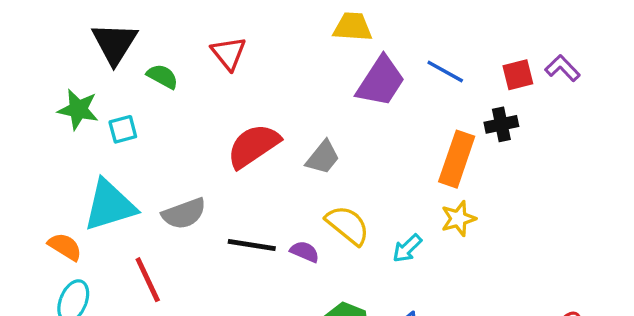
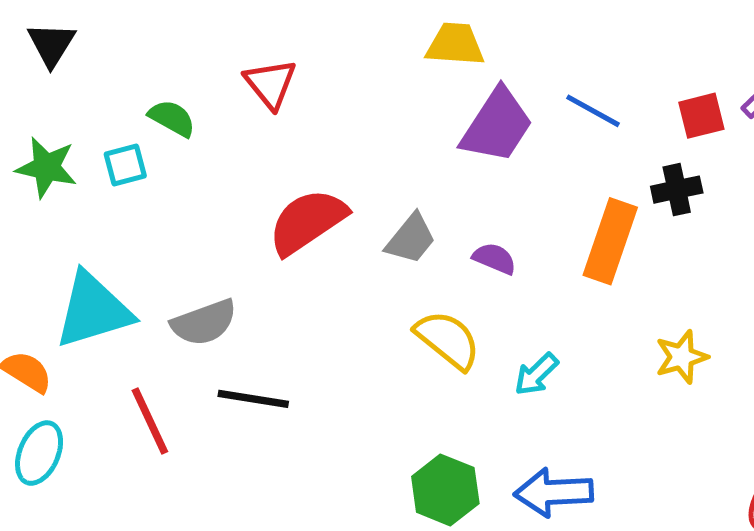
black triangle: (115, 43) -> (51, 44), moved, size x0.7
cyan square: (123, 129) -> (125, 165), moved
yellow star: (458, 219) -> (682, 357), moved
black line: (252, 245) -> (253, 399), moved
purple semicircle: (305, 252) -> (495, 259), moved

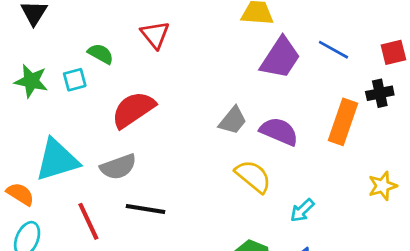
red semicircle: (307, 222) -> (133, 110), moved
purple semicircle: (495, 259) -> (279, 131), size x1.6
cyan arrow: (536, 374) -> (302, 210), moved

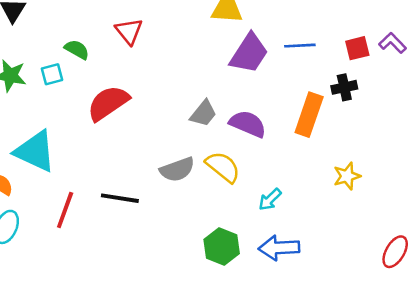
blue line: (333, 50) -> (300, 46), turned -32
cyan triangle: (57, 160) -> (35, 151), turned 42
gray semicircle: (118, 167) -> (177, 170), moved
red line: (88, 221) -> (65, 210), turned 45

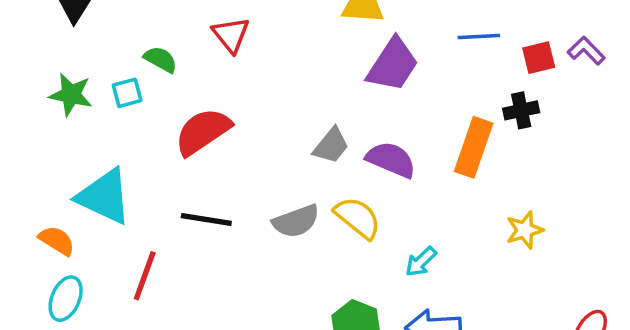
blue line: (300, 46) -> (479, 37), moved
black line: (120, 198) -> (206, 219), moved

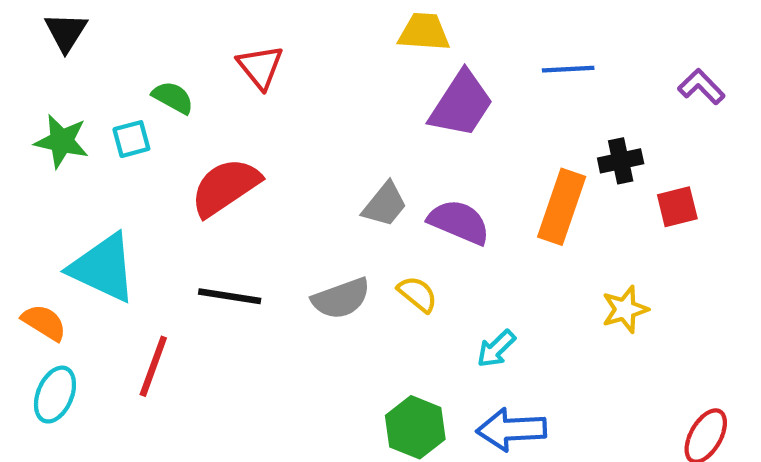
red square: (539, 58) -> (677, 207), moved
yellow semicircle: (358, 218) -> (417, 294), size x0.7

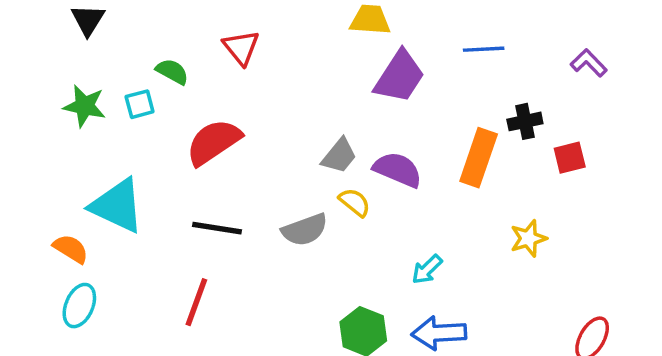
yellow semicircle: (417, 294) -> (355, 202), moved
red line: (153, 366) -> (196, 302), moved

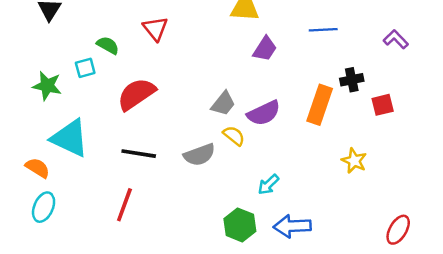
purple trapezoid: (399, 77) -> (265, 49), size x0.7
green star: (85, 106) -> (47, 86), moved
purple semicircle: (398, 170) -> (264, 113), turned 132
yellow star: (528, 238) -> (354, 161), turned -30
cyan arrow: (427, 269) -> (268, 184), moved

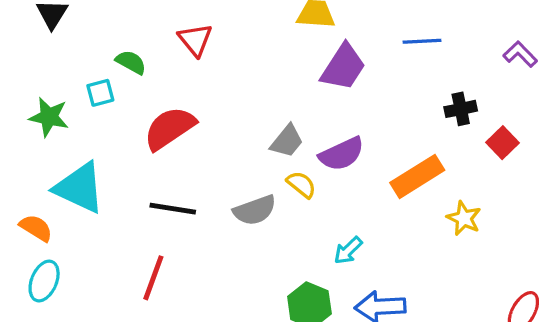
purple trapezoid: (265, 49) -> (343, 67), size x1.4
orange rectangle: (320, 105) -> (417, 176), moved, turned 39
red square: (383, 105) -> (502, 143), turned -30

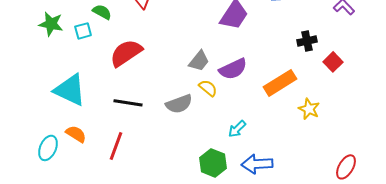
green star: (49, 117) -> (51, 24), moved
orange semicircle: (36, 228) -> (76, 134), moved

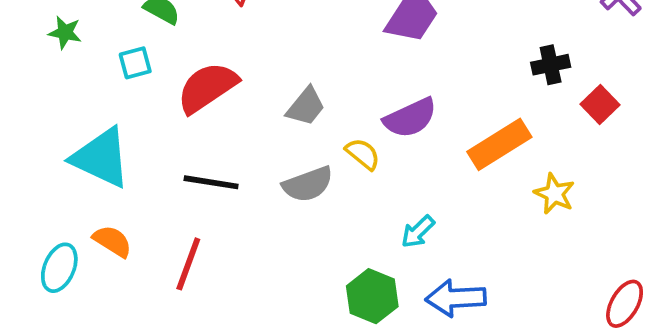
green star: (51, 24) -> (65, 32), size x0.7
cyan square: (83, 31) -> (135, 63), moved
gray trapezoid: (199, 61) -> (306, 106), moved

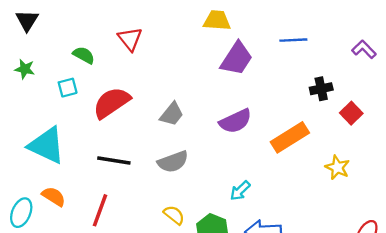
yellow semicircle: (363, 154) -> (174, 215), moved
yellow star: (554, 194) -> (337, 167), moved

